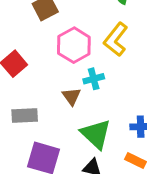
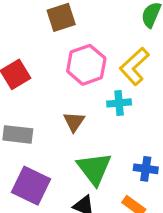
cyan cross: (94, 79) -> (119, 103), moved

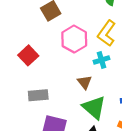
brown triangle: (74, 122) -> (85, 82), moved

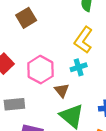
pink hexagon: (74, 39) -> (40, 70), moved

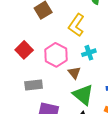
yellow L-shape: (83, 40) -> (76, 25), moved

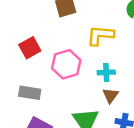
yellow L-shape: (76, 25) -> (100, 35), turned 45
brown triangle: (74, 73) -> (110, 95), moved

